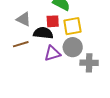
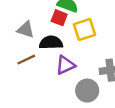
red square: (53, 21) -> (59, 18), moved, turned 32
gray circle: (73, 47) -> (87, 91), moved

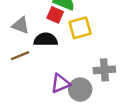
purple triangle: (65, 65) -> (60, 83), moved

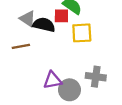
red square: (55, 15) -> (61, 16), turned -35
black semicircle: (46, 40) -> (44, 25), moved

